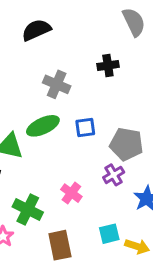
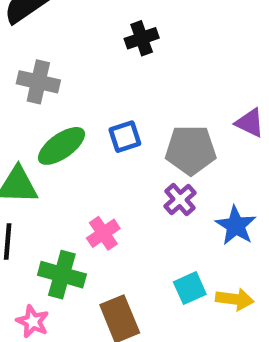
gray cross: (57, 84) -> (38, 82), moved
pink cross: (71, 193) -> (103, 233), moved, turned 30

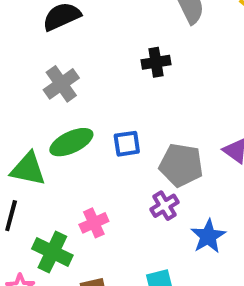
gray cross: (38, 82) -> (61, 84), turned 32

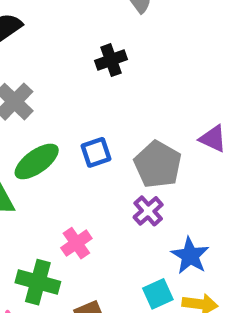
gray pentagon: (181, 165) -> (158, 165), turned 30
blue star: (208, 236) -> (190, 256), moved

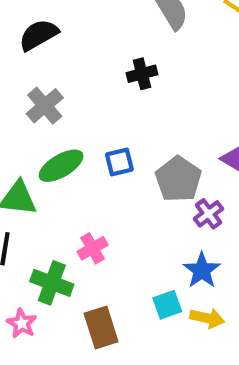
purple cross: (148, 211) -> (208, 214), moved

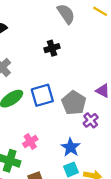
blue square: (119, 162) -> (42, 95), size x1.5
blue star: (202, 270) -> (71, 147), moved

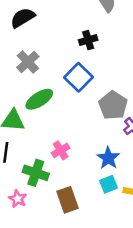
blue square: (42, 95) -> (79, 77), moved, turned -30

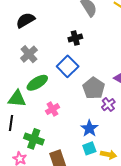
pink cross: (61, 150) -> (52, 109), moved

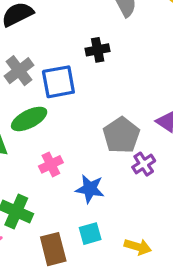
blue square: (68, 66) -> (58, 82), moved, turned 30
blue star: (89, 128) -> (90, 189), moved, turned -30
cyan square: (89, 148) -> (90, 234), moved

